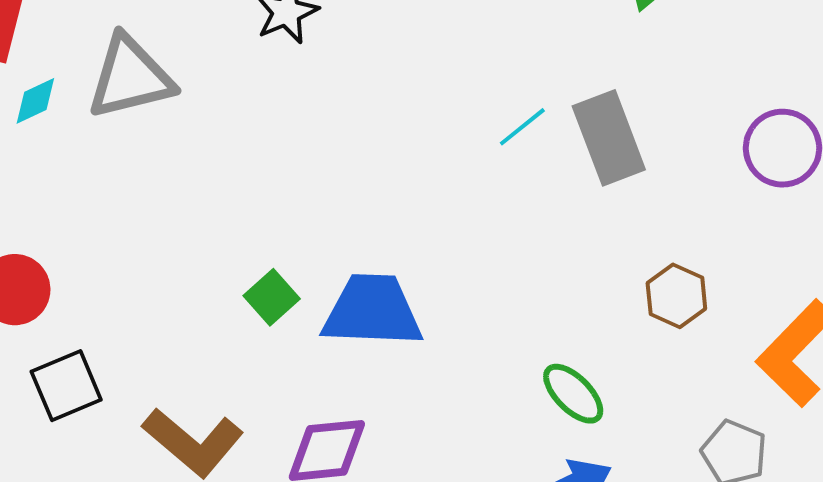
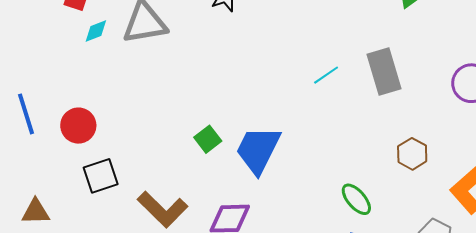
cyan line: (522, 127) -> (326, 75), moved
blue trapezoid: (372, 311) -> (258, 150), turned -70

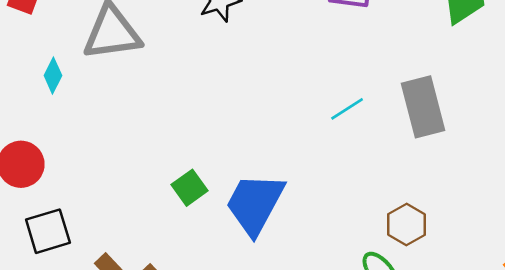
cyan diamond: (96, 31) -> (53, 75), moved, turned -44
brown hexagon: (412, 154) -> (406, 225), moved

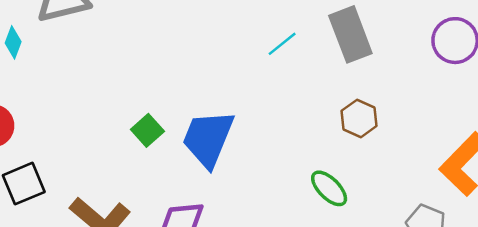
brown hexagon: (406, 225) -> (359, 118), moved

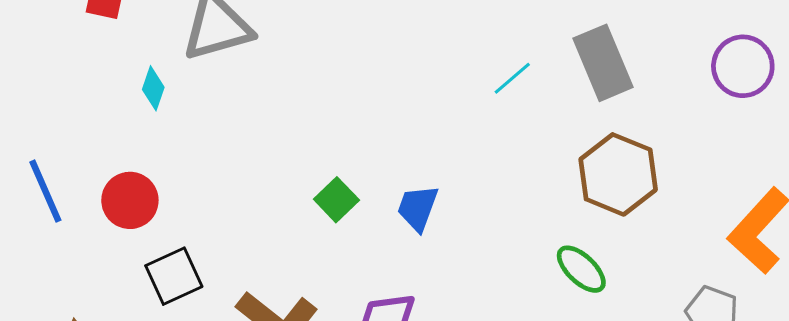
brown hexagon: (359, 118) -> (618, 174), size x1.6
blue trapezoid: (208, 139) -> (418, 208), size x0.6

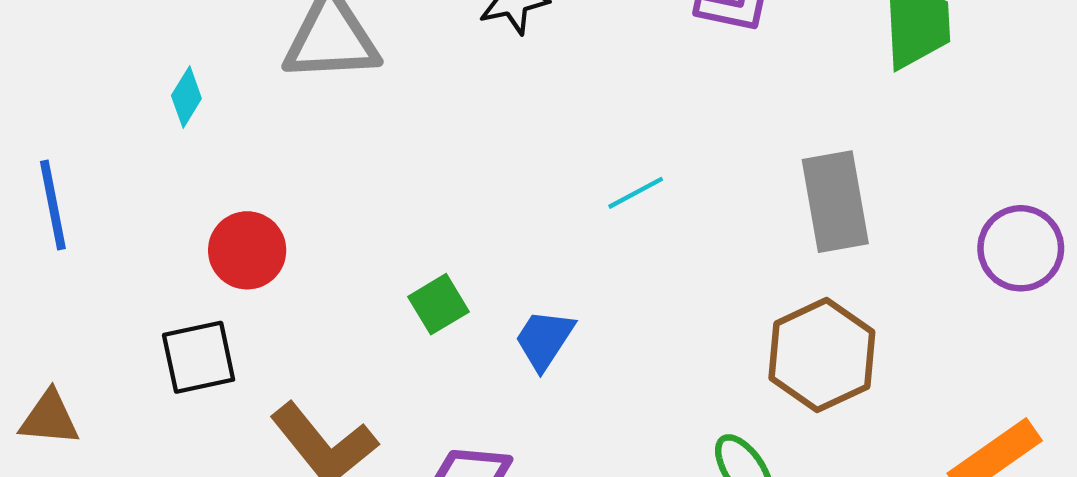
cyan line: (512, 78) -> (636, 193), moved
cyan diamond: (153, 88) -> (186, 97), moved
red circle: (130, 200) -> (247, 250), moved

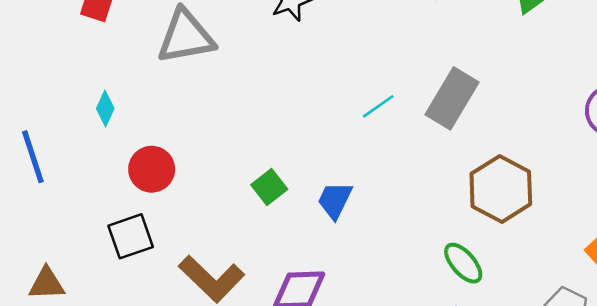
cyan diamond: (186, 97) -> (105, 109), moved
gray rectangle: (835, 202) -> (452, 98), moved, turned 48

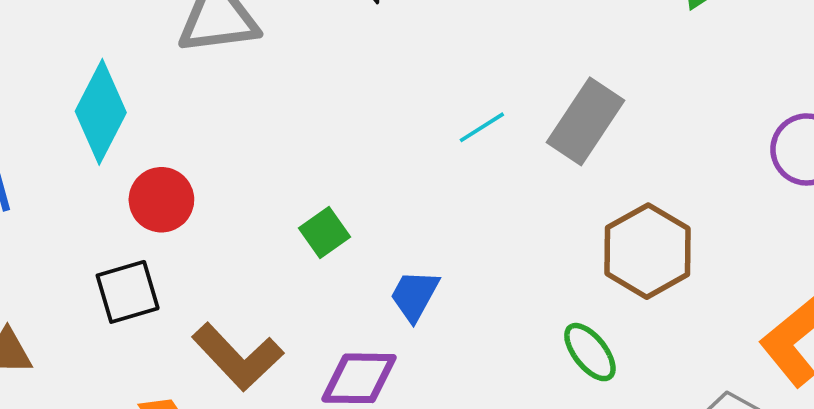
cyan diamond: (105, 109) -> (101, 112), size x2.0
blue trapezoid: (335, 200) -> (414, 295), moved

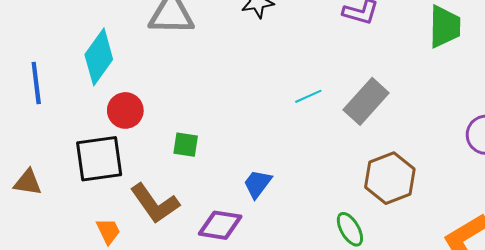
green square: (324, 233) -> (186, 145), moved, turned 36
black square: (128, 292) -> (99, 159), size x1.4

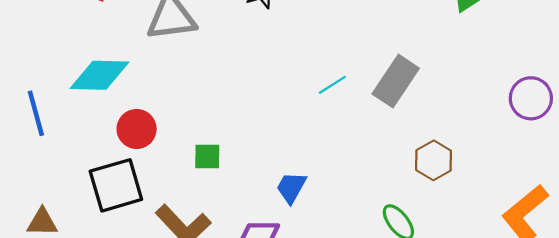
cyan diamond: (99, 57) -> (100, 75), turned 64
brown hexagon: (390, 178) -> (434, 160), size x0.7

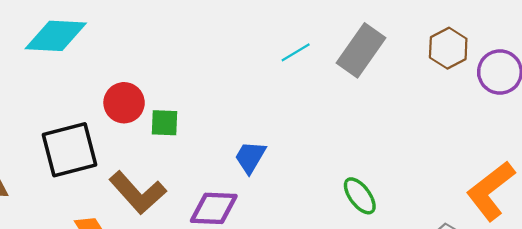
red circle: (137, 129) -> (124, 103), moved
brown hexagon: (434, 160) -> (448, 48), moved

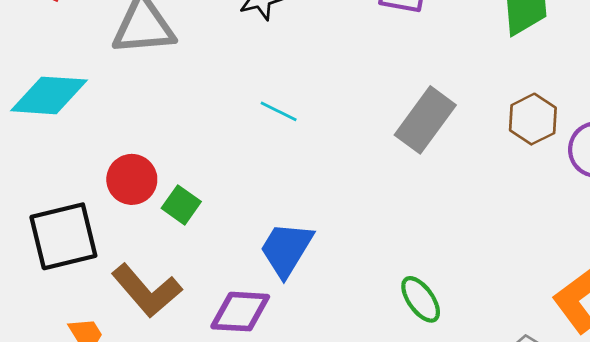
cyan line: (296, 52) -> (279, 111), moved, turned 56
green square: (164, 123) -> (181, 205), turned 32
blue trapezoid: (250, 157) -> (286, 249), size x1.4

